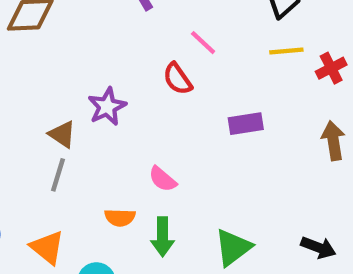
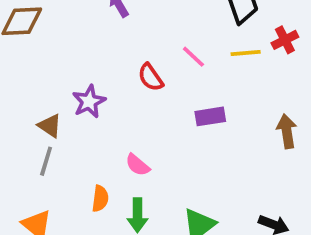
pink line: (203, 43) -> (193, 57), moved
red cross: (331, 68) -> (285, 40), moved
orange semicircle: (120, 218) -> (100, 199), turned -85

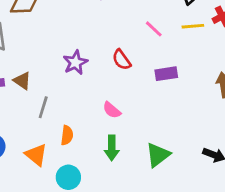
red semicircle: (151, 77) -> (122, 60), moved
brown triangle: (50, 126) -> (22, 81), moved
orange semicircle: (100, 199) -> (67, 135), moved

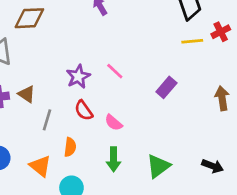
pink line: (154, 29) -> (115, 71), moved
red semicircle: (122, 60) -> (84, 110), moved
purple rectangle: (166, 74) -> (166, 87), turned -40

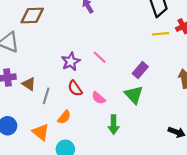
brown triangle: (27, 94) -> (29, 84), moved
orange semicircle: (70, 147) -> (64, 117), turned 32
green arrow: (114, 159) -> (114, 125), moved
green triangle: (158, 166) -> (134, 95), moved, turned -36

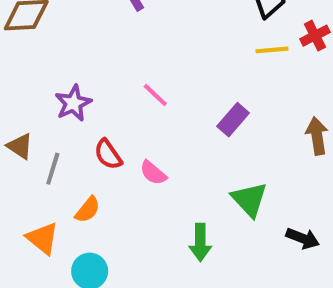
purple star: (71, 62) -> (73, 103), moved
green triangle: (134, 95) -> (249, 199), moved
green arrow: (114, 125) -> (200, 242), moved

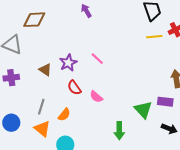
purple star: (73, 103) -> (68, 63), moved
purple rectangle: (233, 120) -> (165, 102), moved, turned 56
brown triangle: (20, 146) -> (45, 70), moved
gray line: (53, 169) -> (41, 107), moved

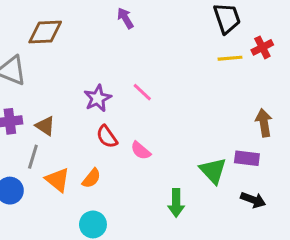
brown triangle: (45, 70) -> (45, 126), moved
gray line: (41, 107) -> (33, 157), moved
orange triangle: (42, 129) -> (58, 180), moved

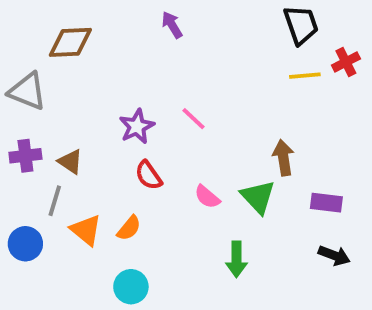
brown arrow: (264, 123) -> (283, 158), moved
pink semicircle: (141, 151) -> (207, 197), moved
green triangle: (213, 171) -> (258, 197), moved

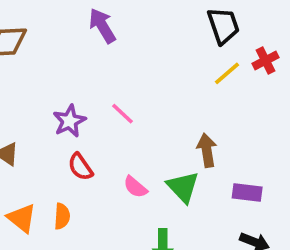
purple arrow: (172, 25) -> (102, 26), size x1.4
yellow line: (305, 76) -> (227, 73), turned -36
orange semicircle: (129, 228) -> (62, 216), turned -35

